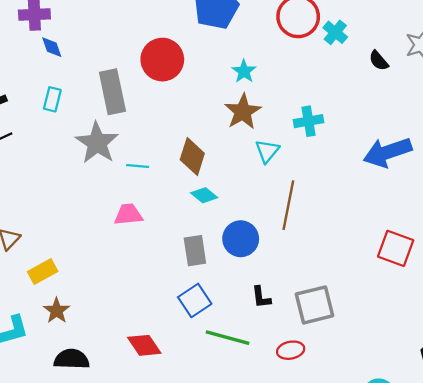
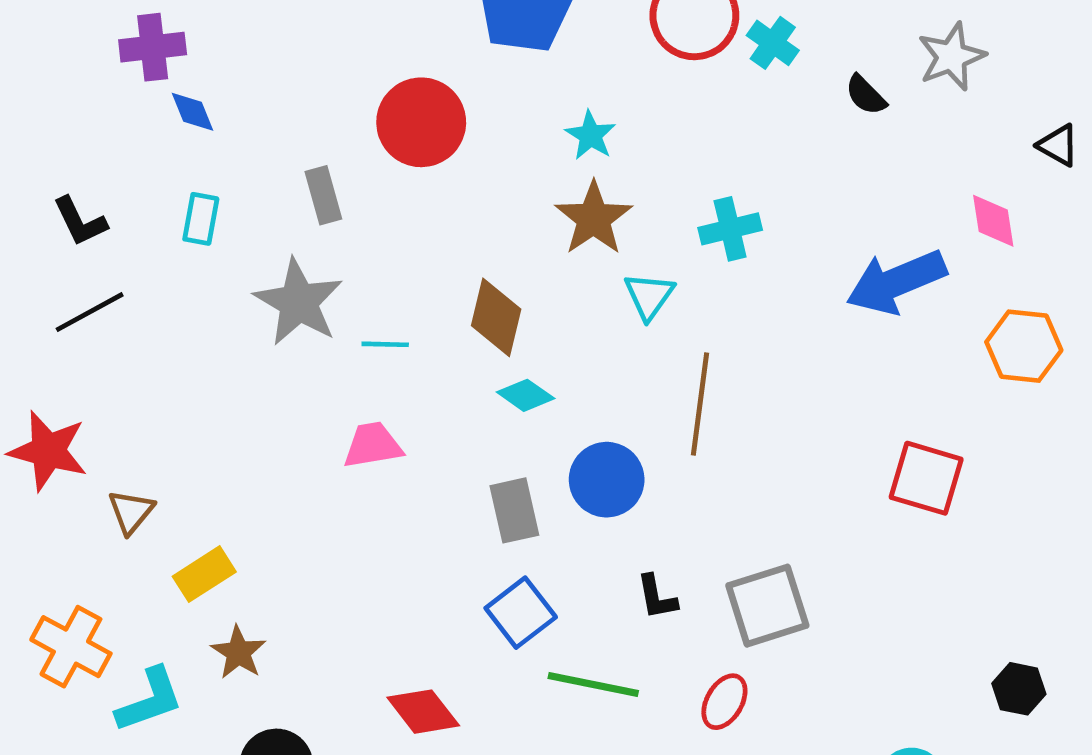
gray rectangle: (112, 92) -> (323, 195), size x0.6
red ellipse: (291, 350) -> (724, 702), turned -45

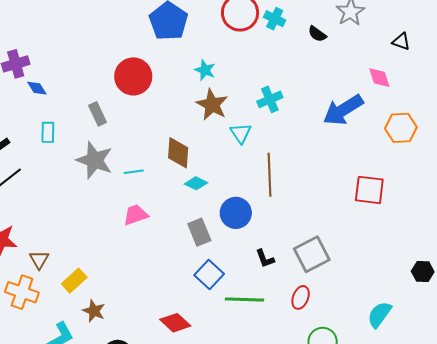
orange cross: (71, 647) -> (22, 292), moved

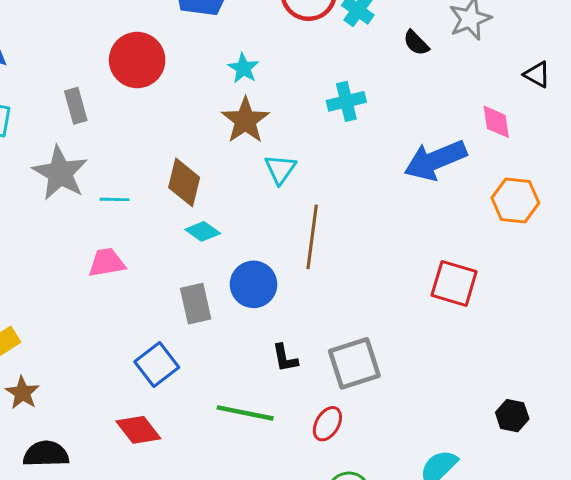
cyan cross: (270, 99) -> (346, 101), moved
blue square: (209, 274) -> (157, 365), moved

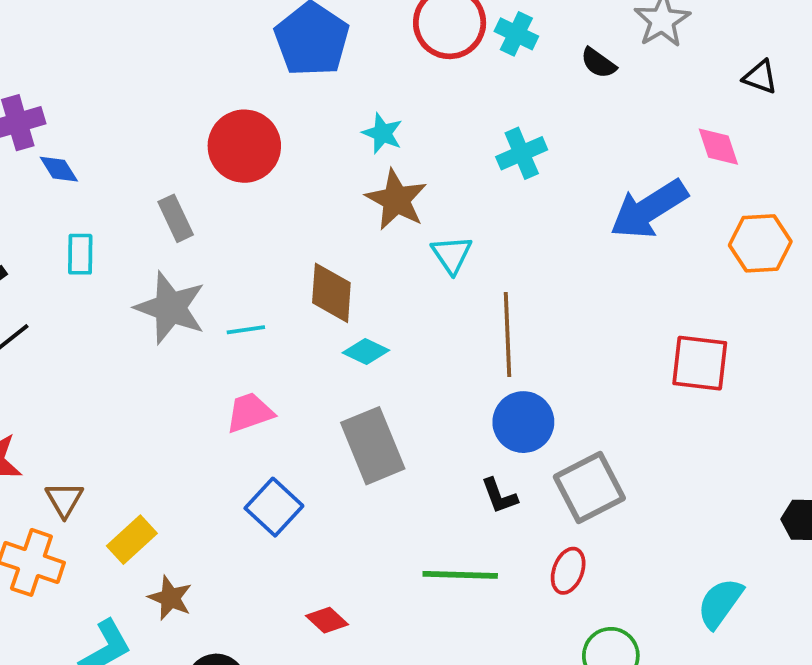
blue circle: (254, 284) -> (523, 422), moved
gray rectangle: (196, 304) -> (373, 446), size x1.4
blue square: (157, 365) -> (274, 507), moved
red diamond: (138, 430) -> (327, 620), size x0.7

